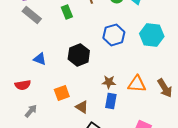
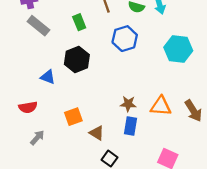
blue hexagon: (114, 35) -> (125, 39), moved
black hexagon: (79, 55) -> (77, 60), moved

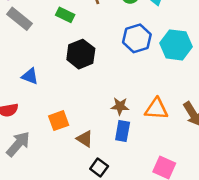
green rectangle: (79, 22) -> (65, 15), turned -42
blue hexagon: (125, 39) -> (137, 38), moved
black hexagon: (77, 60) -> (81, 54), moved
gray arrow: (37, 138) -> (18, 144), size x1.5

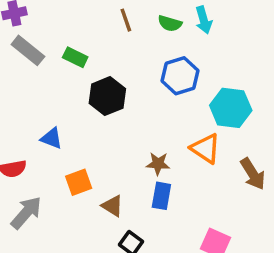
green rectangle: (65, 15) -> (75, 57), moved
cyan hexagon: (176, 45) -> (231, 108), moved
blue triangle: (30, 76) -> (52, 138), moved
orange triangle: (156, 109) -> (205, 148), moved, turned 30

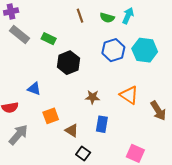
cyan arrow: (204, 20) -> (128, 16), turned -140
cyan hexagon: (231, 108) -> (145, 50), moved
brown star: (158, 164) -> (92, 97), moved

